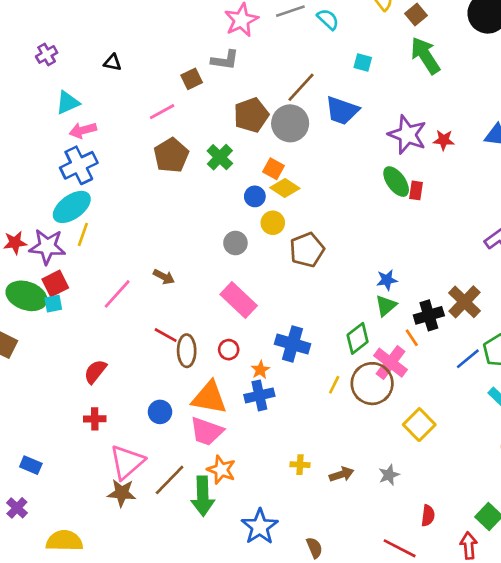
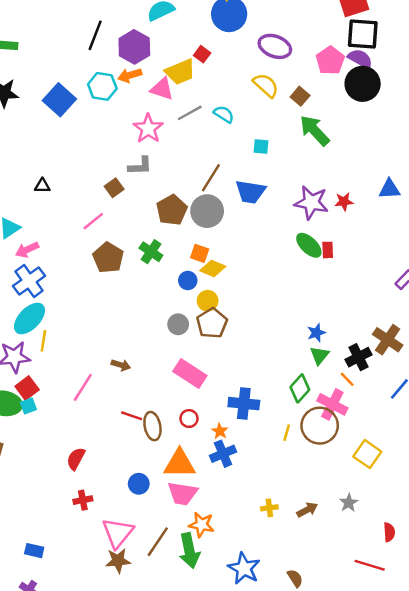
brown pentagon: (307, 250) -> (212, 323), moved

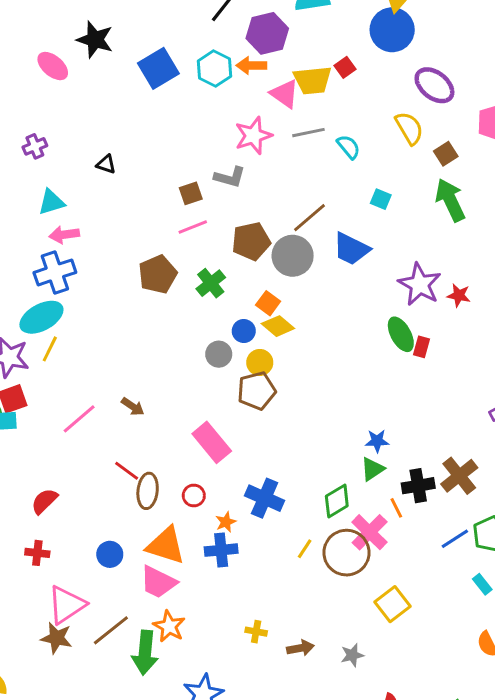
pink line: (93, 221) -> (193, 227), moved
gray circle: (178, 324) -> (219, 354), moved

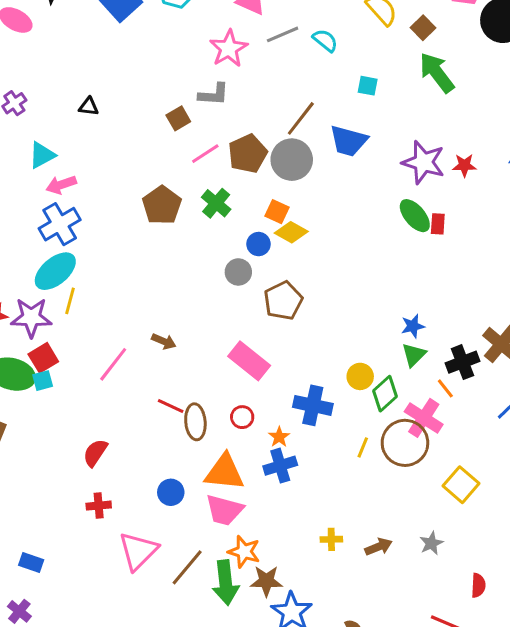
pink line: (193, 227) -> (205, 154), moved
yellow circle: (260, 362) -> (360, 376), moved
brown star: (57, 638) -> (266, 581), moved

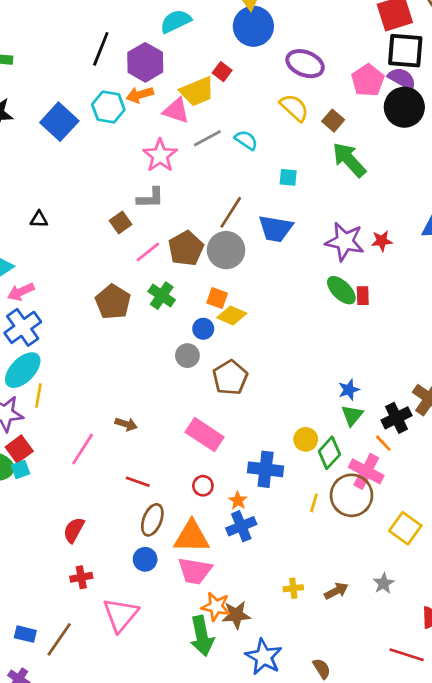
brown ellipse: (195, 422) -> (152, 520), moved, turned 32
brown line: (187, 567) -> (59, 639), moved
brown star: (266, 581) -> (236, 615), moved

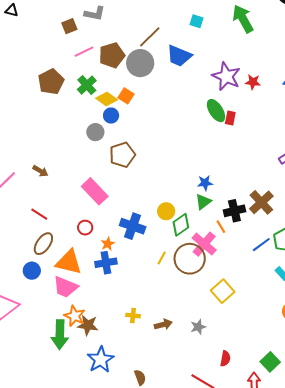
yellow diamond: (232, 315) -> (107, 99), moved

